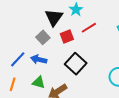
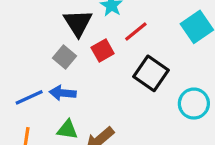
blue line: (18, 59) -> (29, 97), turned 30
black square: (76, 64) -> (151, 73), moved

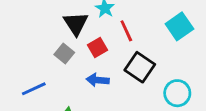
red line: (136, 32) -> (126, 31), turned -75
blue arrow: (63, 93) -> (98, 80), moved

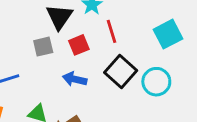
gray square: (64, 53) -> (43, 47), turned 30
cyan circle: (177, 93) -> (156, 82), moved

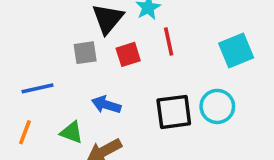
black square: (121, 71) -> (174, 112), moved, turned 36
blue arrow: (75, 79) -> (106, 105), moved

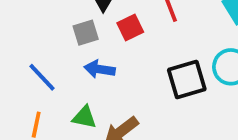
blue line: (37, 88) -> (42, 77), turned 68
blue arrow: (106, 105) -> (100, 69), moved

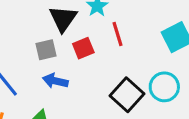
black square: (187, 80) -> (127, 95), turned -36

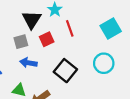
black square: (127, 95) -> (65, 71), moved

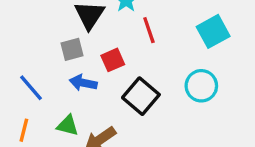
red square: (47, 39) -> (113, 60), moved

